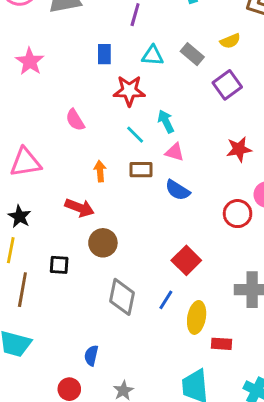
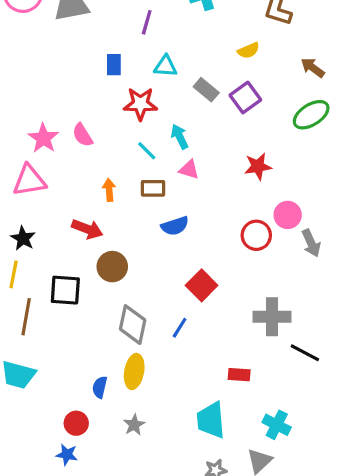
gray rectangle: (192, 54) -> (206, 90), moved
pink star: (30, 61) -> (43, 138), moved
blue semicircle: (178, 190) -> (175, 226), moved, turned -50
black square: (59, 265) -> (65, 290), size x1.5
yellow ellipse: (197, 317) -> (134, 372), moved

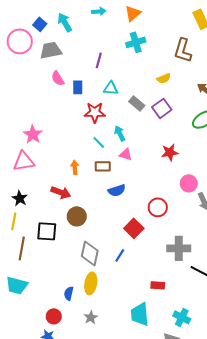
pink semicircle: (82, 135) -> (58, 78), moved
red circle: (256, 235) -> (158, 207), moved

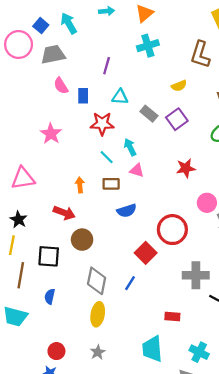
pink star: (33, 134) -> (51, 134), moved
red circle: (158, 207) -> (172, 230), size x1.4
blue semicircle: (69, 293) -> (50, 296), moved

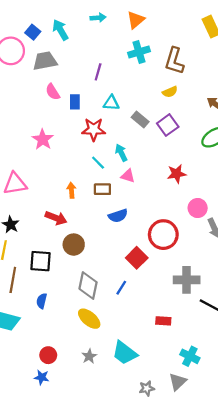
brown L-shape: (200, 55) -> (174, 61), moved
yellow ellipse: (98, 314) -> (89, 319), turned -60
cyan trapezoid: (152, 349) -> (125, 353), moved, turned -48

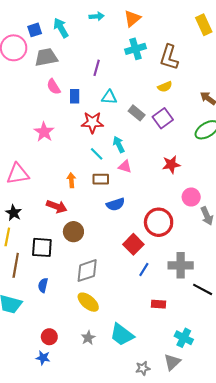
blue square: (33, 32) -> (35, 30), turned 32
gray diamond: (88, 285) -> (87, 271), turned 60
blue line: (121, 288) -> (144, 270), moved

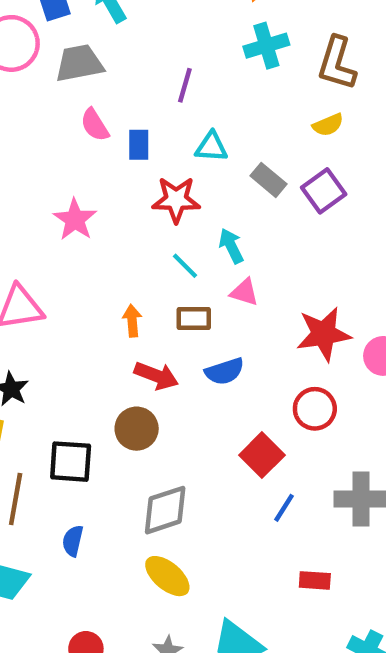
red star: (171, 164) -> (324, 334), moved, size x1.4
red arrow: (57, 206) -> (156, 376), moved
red circle: (159, 222) -> (315, 409), size x0.7

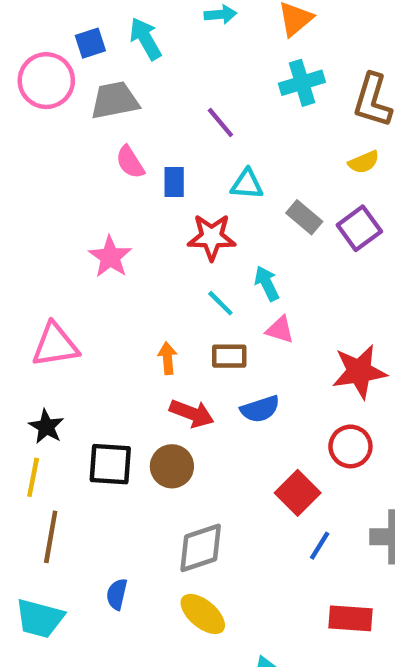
purple line: (185, 85) -> (220, 122), turned -56
black square: (71, 462) -> (110, 464), moved
blue semicircle: (73, 541) -> (117, 594), moved
red rectangle: (315, 580) -> (350, 618), size x1.4

